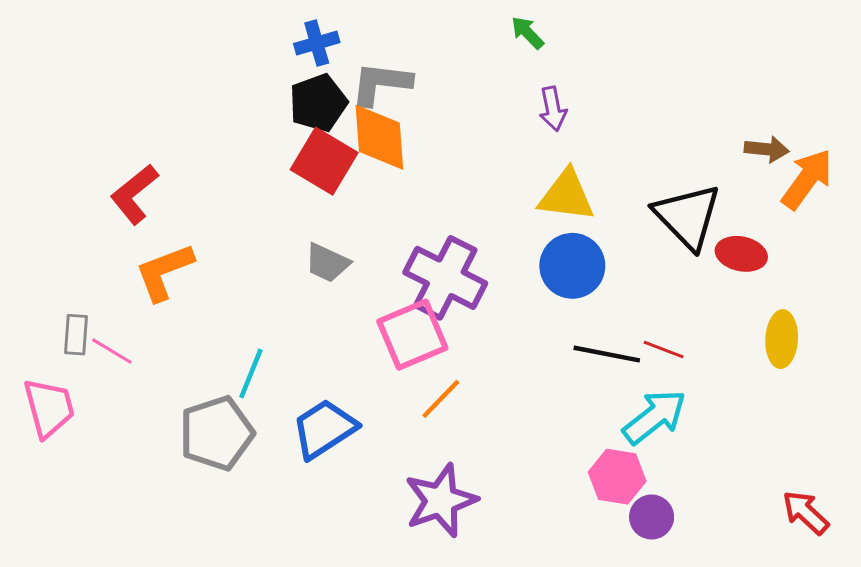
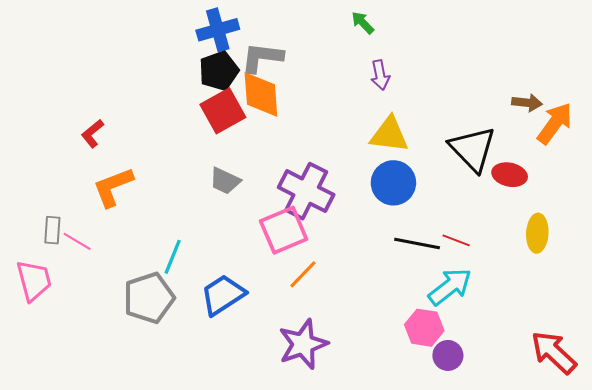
blue cross: (317, 43) -> (218, 30), size x1.4
red square: (324, 161) -> (223, 111), turned 30
red L-shape: (134, 194) -> (92, 134), size x0.7
red arrow: (806, 513) -> (554, 352), size x1.4

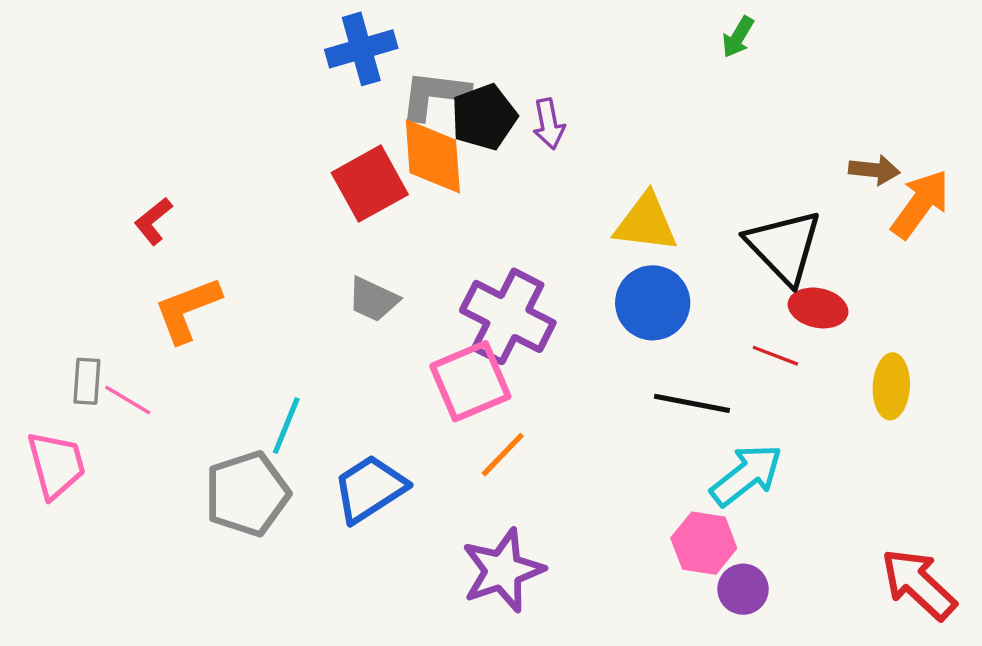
green arrow: (363, 23) -> (738, 37), moved, turned -105
black pentagon: (219, 71) -> (484, 117), moved
purple arrow: (380, 75) -> (549, 124), moved
red ellipse: (510, 175) -> (818, 308), moved
red line: (456, 240) -> (775, 356), moved

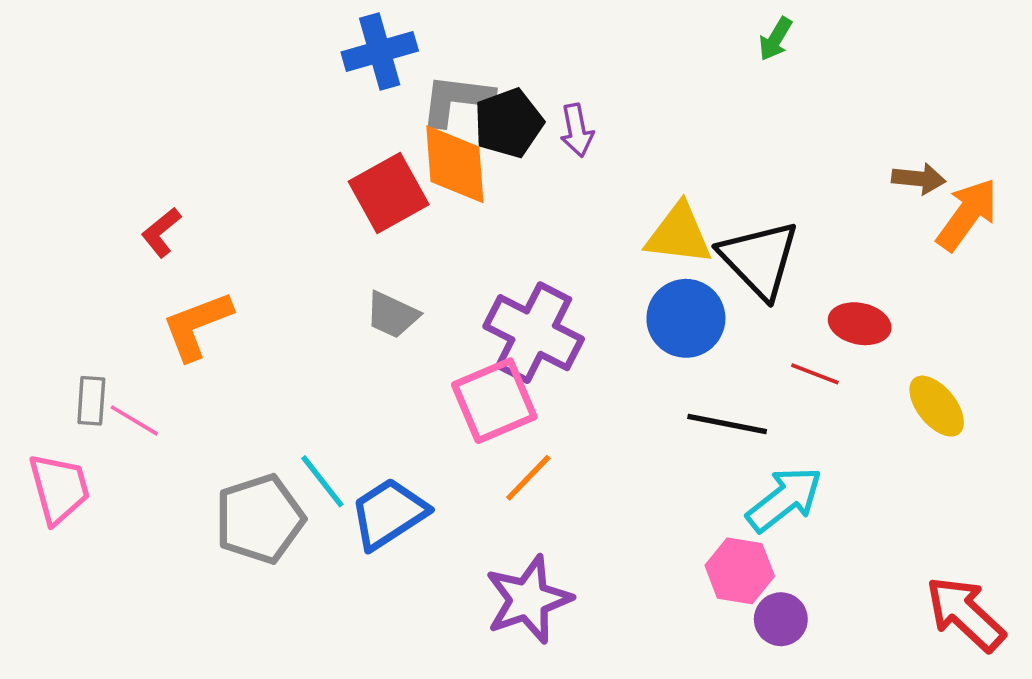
black triangle: (784, 247) -> (759, 259), moved
yellow ellipse: (891, 386) -> (937, 406), turned -42
cyan line: (286, 426) -> (322, 481), moved, turned -60

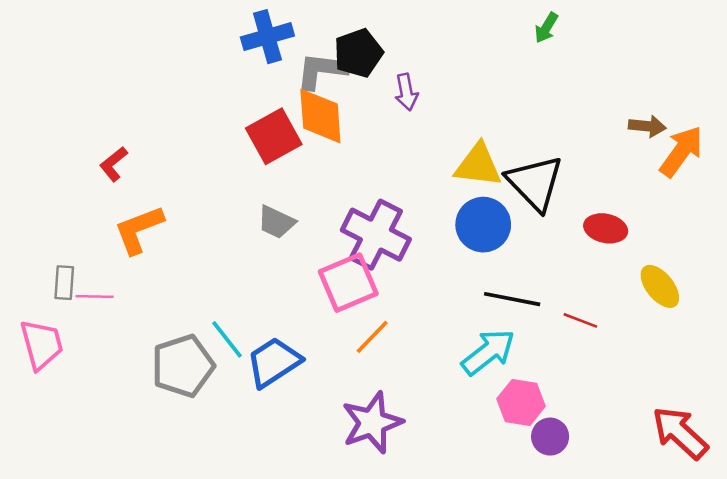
black pentagon: (509, 123) -> (358, 53), moved
red line: (815, 374) -> (580, 320), moved
pink line: (134, 420) -> (95, 297), turned -30
cyan arrow: (784, 499) -> (488, 352), moved

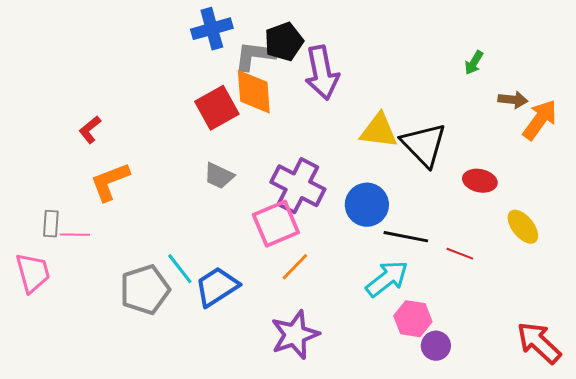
green arrow: (546, 28) -> (474, 63), moved
purple arrow: (406, 92) -> (322, 73), size x1.8
blue circle: (483, 225) -> (367, 205), moved

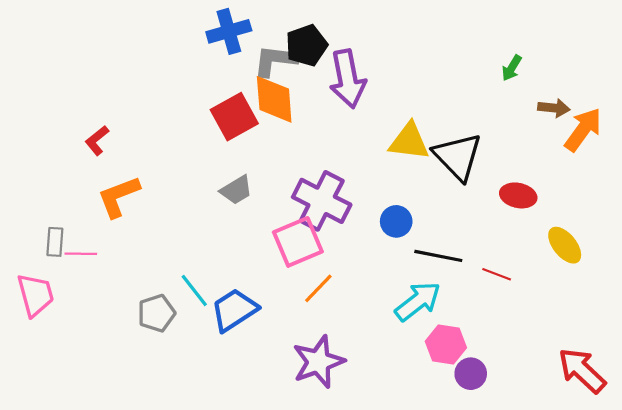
gray trapezoid: (219, 176) -> (236, 190), turned -56
blue circle: (367, 205) -> (396, 221), size x0.7
gray pentagon: (145, 290) -> (156, 313), size x0.7

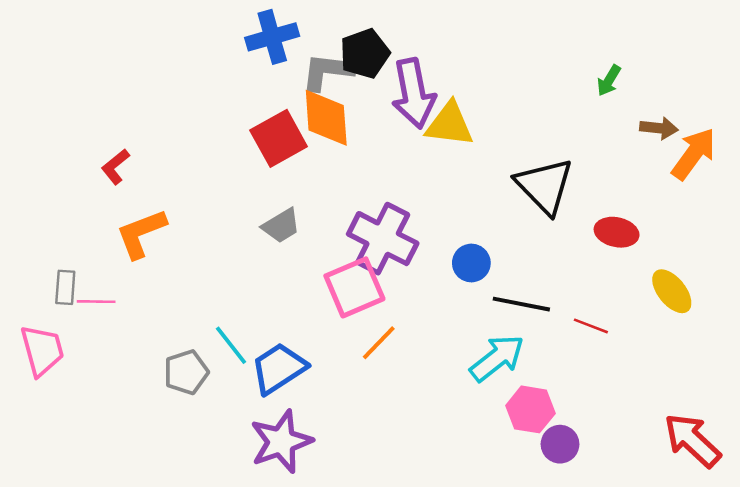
yellow triangle: (409, 141) -> (449, 124), moved
purple star: (318, 362) -> (281, 442), moved

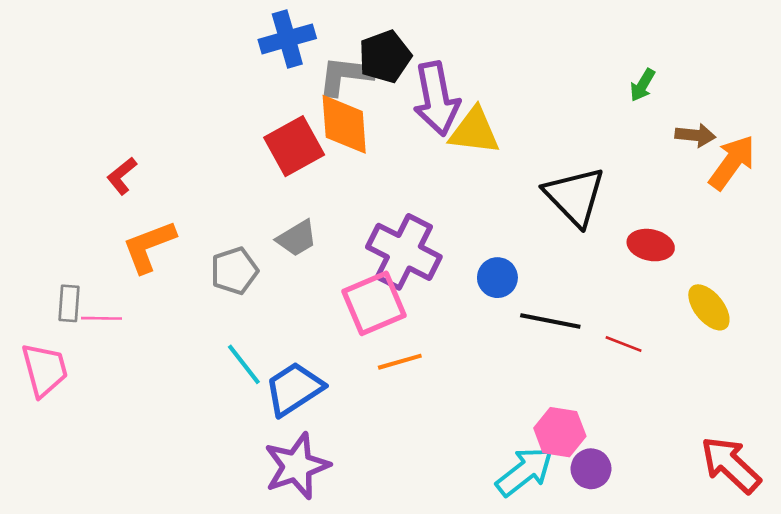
orange line: (379, 343) -> (400, 362), turned 30
cyan arrow: (497, 358) -> (525, 471), moved
gray pentagon: (186, 372) -> (234, 271), moved

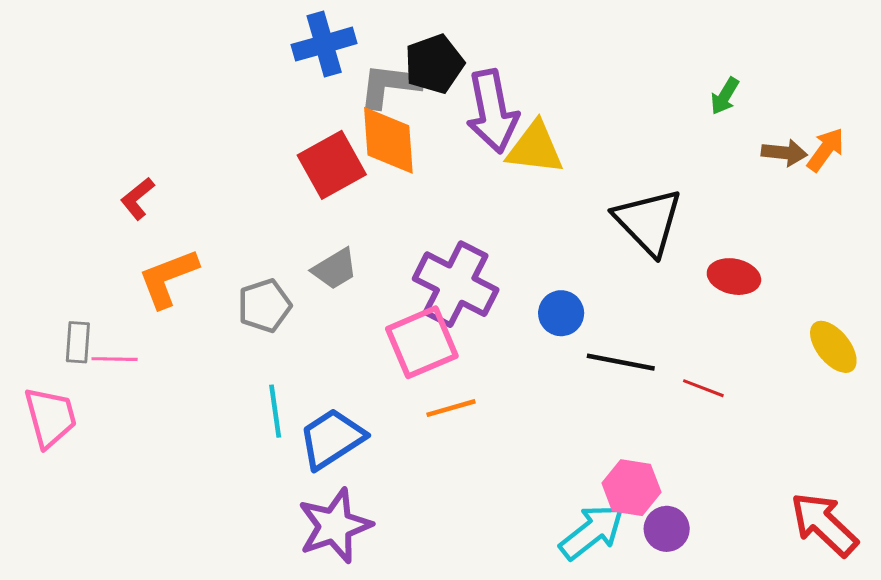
orange arrow: (732, 162) -> (826, 150), moved, size x0.7
yellow ellipse: (709, 307) -> (833, 347), moved
cyan line: (244, 364) -> (275, 411), turned 30

